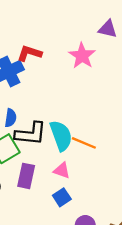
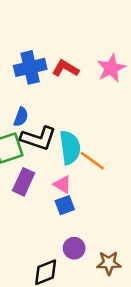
red L-shape: (29, 53) -> (65, 68), moved
blue square: (62, 197) -> (65, 205), moved

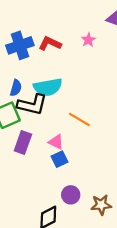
pink star: (111, 68) -> (88, 40), size x0.6
cyan semicircle: (70, 148) -> (48, 87), moved, turned 92

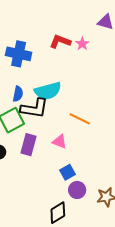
red L-shape: (50, 44) -> (60, 41), moved
blue cross: (20, 45) -> (19, 54), turned 35
blue square: (60, 159) -> (68, 172), moved

